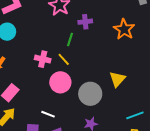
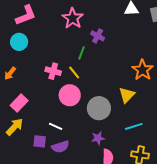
purple cross: (85, 22) -> (98, 36), turned 32
orange star: (124, 29) -> (142, 70), moved
cyan line: (135, 115) -> (134, 126), moved

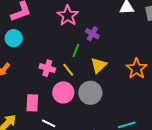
yellow triangle: (127, 95) -> (99, 65), moved
pink rectangle: (19, 103) -> (32, 103), moved, turned -42
gray circle: (99, 108) -> (90, 93), moved

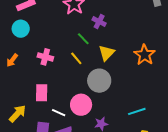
green line: (76, 50) -> (83, 39), turned -64
pink cross: (47, 68) -> (45, 57), moved
pink circle: (63, 92) -> (81, 105), moved

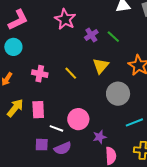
purple cross: (99, 22) -> (91, 35), turned 32
green line: (83, 39) -> (113, 37), moved
gray circle: (99, 81) -> (118, 94), moved
yellow arrow: (18, 114) -> (15, 108), moved

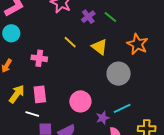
yellow triangle: (101, 66) -> (100, 47), turned -30
yellow line: (71, 73) -> (70, 42), moved
cyan line: (134, 122) -> (122, 108), moved
white line: (56, 128) -> (32, 114), moved

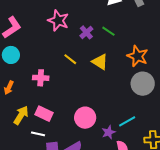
gray circle: (119, 74) -> (143, 84), moved
pink rectangle: (40, 94) -> (44, 114), turned -54

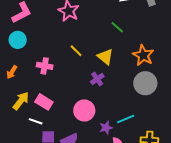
purple cross: (86, 32) -> (97, 79), moved

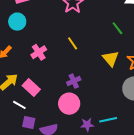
yellow triangle: (105, 57) -> (111, 58), moved
pink cross: (45, 66) -> (39, 52), turned 35
purple cross: (97, 79) -> (74, 81), moved

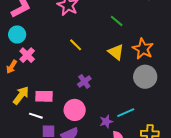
pink cross: (39, 52) -> (27, 55), moved
pink rectangle: (31, 88) -> (44, 96), turned -30
pink circle: (69, 104) -> (75, 110), moved

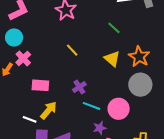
yellow arrow: (21, 95) -> (49, 110), moved
pink rectangle: (44, 96) -> (40, 85), moved
pink circle: (75, 110) -> (119, 109), moved
cyan line: (126, 113) -> (92, 106), moved, turned 42

